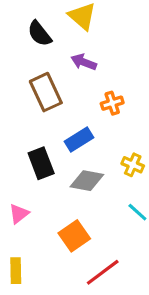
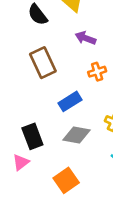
purple arrow: (84, 62) -> (86, 38), moved
black rectangle: (41, 163) -> (32, 136), moved

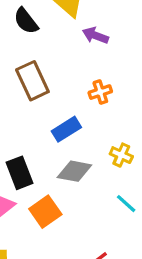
purple arrow: (86, 38) -> (95, 35), moved
orange square: (66, 180) -> (45, 212), moved

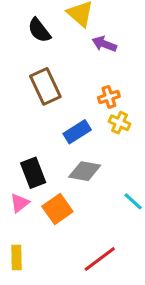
yellow cross: (121, 155) -> (119, 123), moved

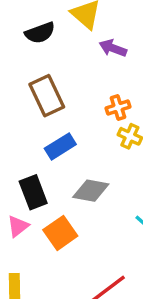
black semicircle: (39, 30) -> (40, 33), turned -72
blue rectangle: (77, 132) -> (60, 146), moved

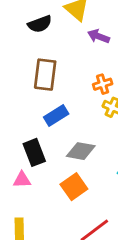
brown rectangle: (47, 96) -> (45, 75), turned 32
pink triangle: (18, 226) -> (22, 180), turned 36
orange square: (60, 233) -> (74, 187), moved

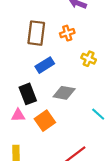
orange cross: (103, 84) -> (67, 33), moved
orange square: (74, 187) -> (45, 121), moved

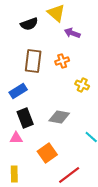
blue rectangle: (45, 65) -> (18, 91), moved
orange square: (45, 121) -> (47, 153), moved

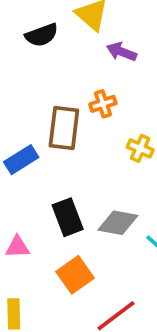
brown rectangle: (33, 61) -> (64, 128), moved
gray diamond: (59, 117) -> (118, 223), moved
black rectangle: (25, 118) -> (68, 217), moved

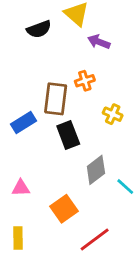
black rectangle: (68, 217) -> (68, 135), moved
gray diamond: (118, 223) -> (96, 170), turned -48

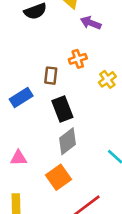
brown rectangle: (56, 99) -> (51, 76), size x0.6
yellow cross: (113, 114) -> (107, 79), moved, turned 30
gray diamond: (96, 170) -> (67, 141), moved

